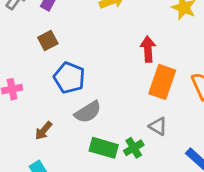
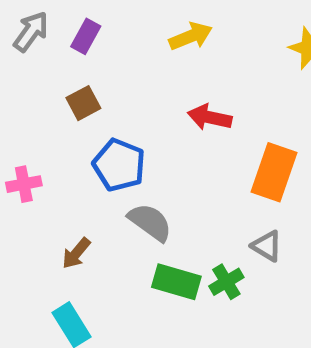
red arrow: (148, 49) -> (210, 117), moved, turned -75
gray semicircle: (88, 112) -> (150, 222), turned -112

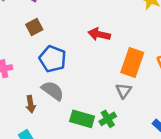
gray semicircle: (150, 222) -> (53, 91), moved
gray triangle: (267, 246) -> (124, 91), moved, turned 35
brown arrow: (76, 253) -> (31, 104), turned -49

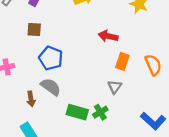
brown square: (34, 27) -> (34, 30), turned 32
red arrow: (99, 34) -> (108, 36), moved
orange rectangle: (132, 63) -> (122, 61), size x0.7

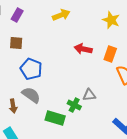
orange rectangle: (122, 61) -> (110, 54), moved
gray triangle: (115, 87) -> (89, 95), turned 48
green cross: (100, 112) -> (74, 105), moved, turned -32

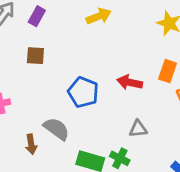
red arrow: (83, 49) -> (130, 82), moved
blue pentagon: (31, 69) -> (83, 92), moved
green cross: (74, 105) -> (120, 158), moved

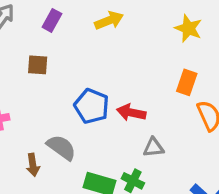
purple rectangle: (37, 16) -> (52, 20), moved
red arrow: (130, 82) -> (131, 113), moved

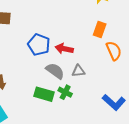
gray semicircle: (61, 147) -> (55, 71), moved

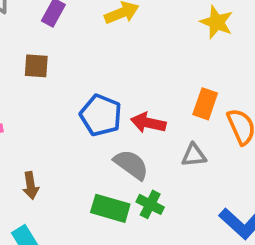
orange rectangle: (100, 29) -> (205, 104), moved
gray triangle: (78, 71) -> (194, 155), moved

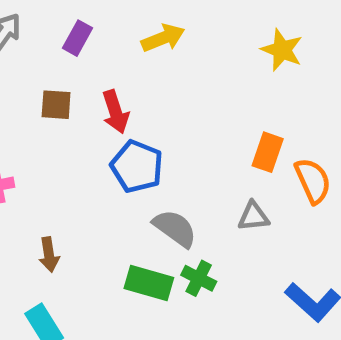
red arrow: (148, 123) -> (115, 112), moved, turned -120

